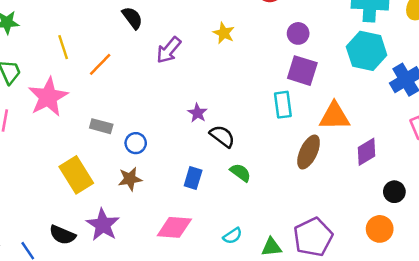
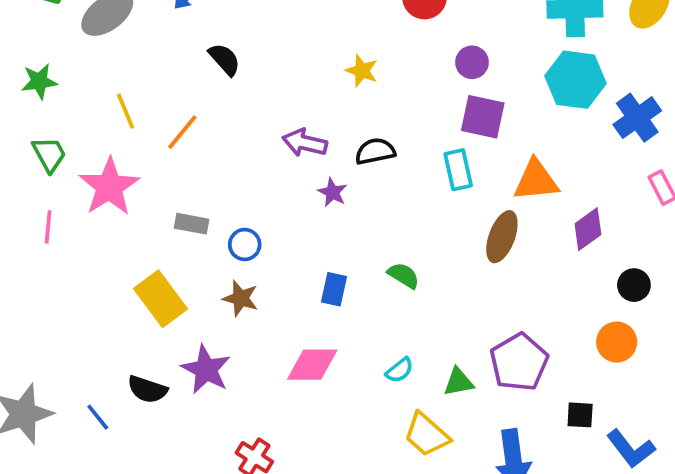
purple arrow: (169, 50) -> (305, 143), moved, turned 68
black semicircle: (222, 136) -> (375, 151), moved, turned -44
brown star: (130, 179) -> (241, 298), turned 30

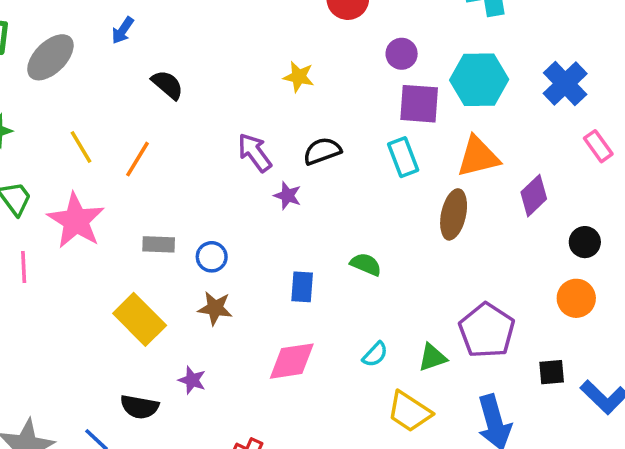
cyan hexagon: (576, 80) -> (479, 80), moved
purple arrow: (305, 143) -> (255, 153), turned 48
purple star: (206, 370) -> (192, 380), size x0.6

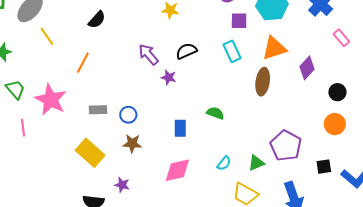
black semicircle: (167, 85) -> (97, 20), turned 96
purple square: (419, 104) -> (239, 21), size x0.7
yellow line: (81, 147) -> (47, 36), moved

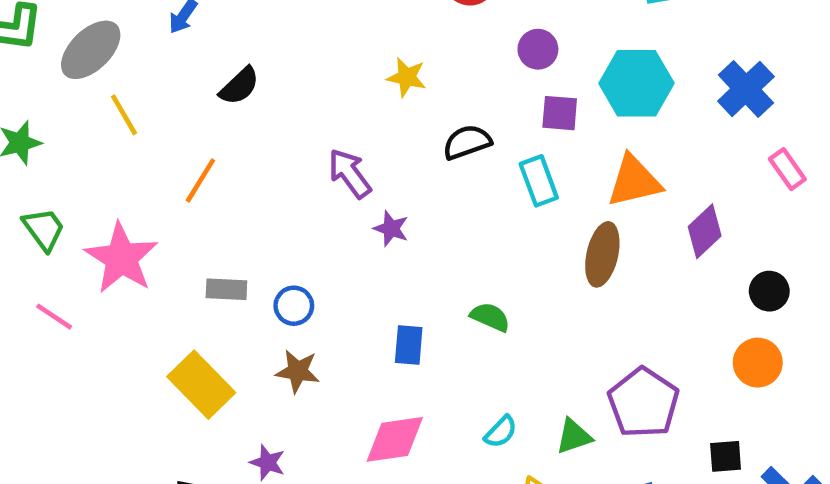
black semicircle: (186, 51) -> (467, 142), moved
pink line: (23, 128) -> (54, 317), turned -54

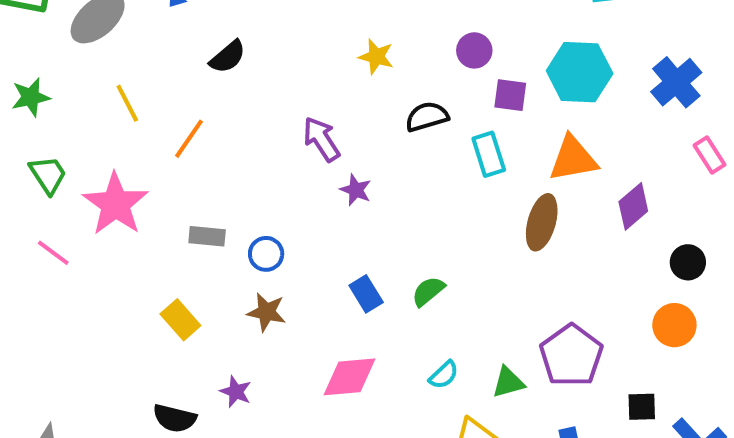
purple circle: (538, 49) -> (474, 50), moved
yellow line: (124, 115) -> (127, 103), moved
green semicircle: (490, 317) -> (428, 291), moved, turned -66
blue rectangle: (409, 345) -> (366, 294), turned -39
yellow rectangle: (201, 385) -> (180, 320), size x0.7

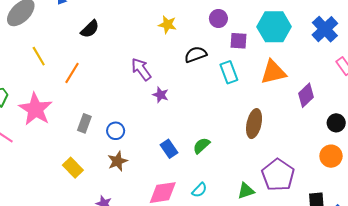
brown ellipse: (542, 222) -> (254, 124), moved
gray rectangle: (207, 236) -> (84, 123), turned -72
brown star: (266, 312) -> (118, 161), turned -30
cyan semicircle: (444, 375) -> (199, 190), moved

